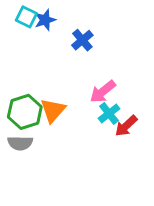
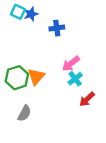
blue cross: (82, 40) -> (57, 28), turned 32
red arrow: (126, 126) -> (87, 99), moved
gray semicircle: (20, 143) -> (24, 113), moved, turned -63

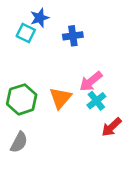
cyan square: (18, 12) -> (26, 33), moved
orange triangle: (36, 77) -> (60, 98), moved
gray semicircle: (24, 113) -> (19, 142), moved

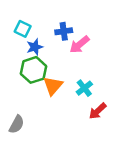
blue star: (40, 18) -> (35, 47), moved
pink arrow: (91, 81) -> (79, 45), moved
green hexagon: (22, 99) -> (34, 70), moved

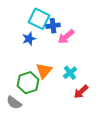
cyan square: (23, 29) -> (39, 19), moved, size x1.5
green hexagon: (34, 70) -> (28, 83), moved
gray semicircle: (17, 124) -> (14, 103), turned 98

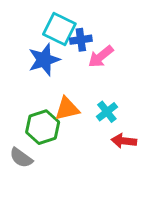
blue star: (29, 39) -> (44, 60), size x1.5
orange triangle: (44, 71) -> (67, 109), turned 36
red arrow: (81, 92) -> (124, 141), turned 49

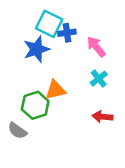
pink arrow: (101, 57) -> (96, 47), moved, turned 90
cyan cross: (107, 112) -> (99, 79), moved

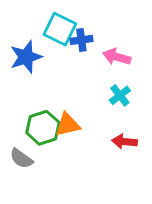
pink arrow: (96, 47) -> (117, 57), turned -35
blue star: (36, 49) -> (26, 57), moved
orange triangle: (56, 90) -> (68, 125), moved

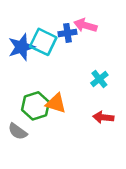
cyan square: (60, 29) -> (43, 42), moved
pink arrow: (117, 57) -> (85, 25), moved
orange triangle: (68, 125) -> (56, 103), turned 30

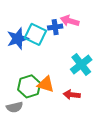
cyan cross: (99, 79) -> (81, 65), size x1.5
red arrow: (103, 117) -> (72, 95), moved
gray semicircle: (18, 131) -> (15, 107), turned -49

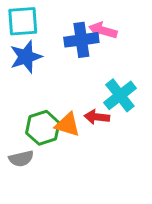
blue cross: (55, 27) -> (81, 40), size x1.5
cyan square: (35, 34) -> (23, 21), moved, turned -30
red arrow: (72, 95) -> (97, 117), moved

